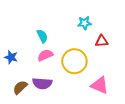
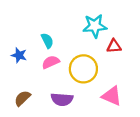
cyan star: (85, 23) -> (95, 26), size x1.5
blue star: (11, 57) -> (19, 55), moved
purple semicircle: (42, 83) -> (62, 99), moved

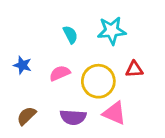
cyan semicircle: (47, 41) -> (70, 35), moved
red triangle: (114, 46) -> (134, 69), moved
pink triangle: (112, 96) -> (114, 113), moved

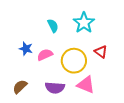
cyan star: (112, 31) -> (84, 23), turned -30
blue star: (22, 65) -> (26, 49), moved
red triangle: (134, 69) -> (101, 52), turned 40

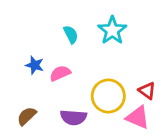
red triangle: (101, 52) -> (147, 91), moved
yellow circle: (74, 61) -> (108, 96), moved
pink triangle: (86, 85) -> (138, 117), moved

